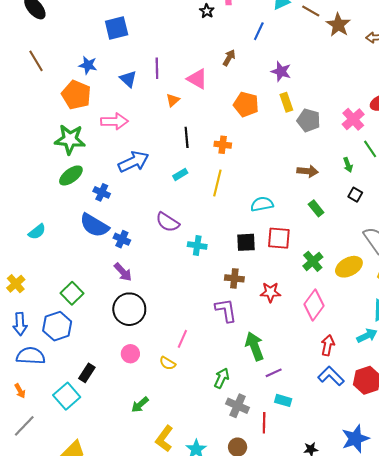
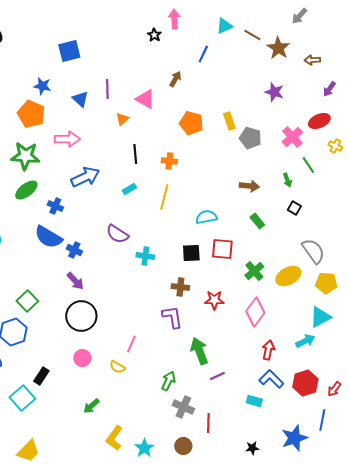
purple star: (281, 72) -> (274, 92), moved
cyan rectangle: (283, 400) -> (254, 401), moved

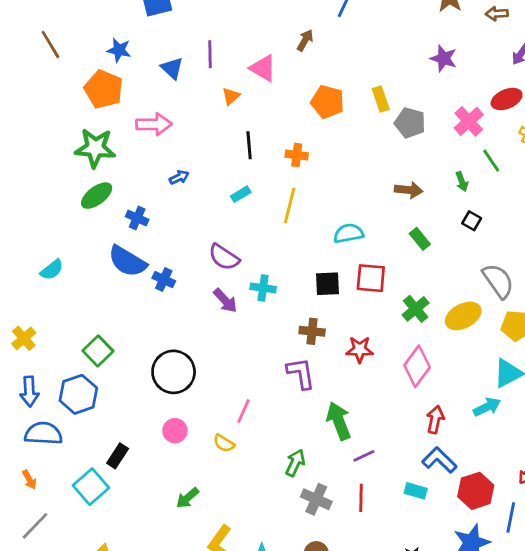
blue arrow: (85, 177) -> (179, 177), size x0.5
purple arrow: (75, 281) -> (225, 301), moved
red hexagon: (305, 383) -> (476, 491), moved
red line: (208, 423) -> (361, 498), moved

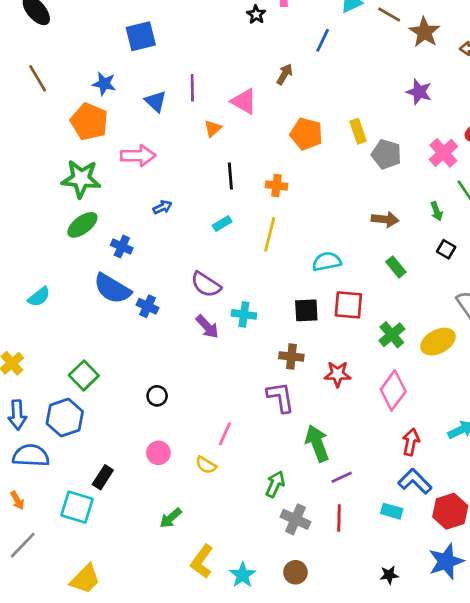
black circle: (174, 372) -> (157, 396), size x0.5
cyan square: (91, 487) -> (77, 507), turned -32

